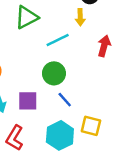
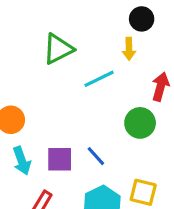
green circle: (54, 73) -> (140, 123), moved
blue line: (65, 100) -> (96, 156), moved

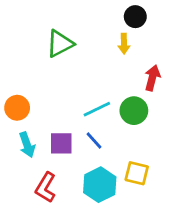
cyan line: (99, 79) -> (97, 109), moved

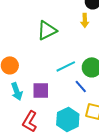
green triangle: (60, 44) -> (47, 30), moved
blue line: (94, 141) -> (81, 86), moved

